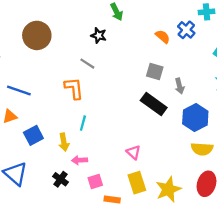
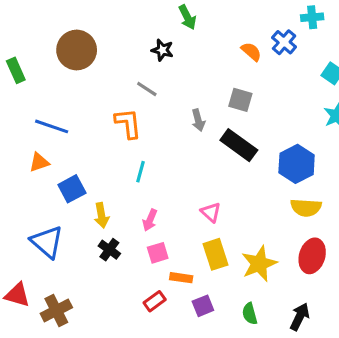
gray arrow: (180, 86) -> (198, 120), moved
yellow arrow: (64, 142) -> (102, 215), moved
pink arrow: (80, 160) -> (150, 220), moved, turned -64

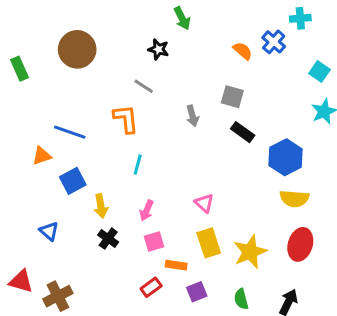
blue line: (52, 126) -> (70, 132), moved
black rectangle: (239, 145) -> (243, 132), moved, size x0.7
blue triangle: (47, 242) -> (49, 231), size x0.6

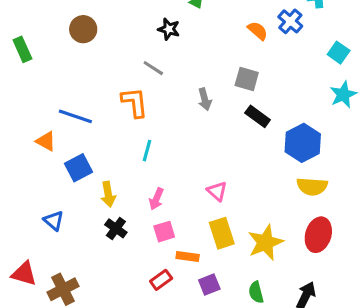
brown circle: (77, 49) -> (83, 29), size x0.7
orange triangle: (42, 156) -> (46, 141), turned 48

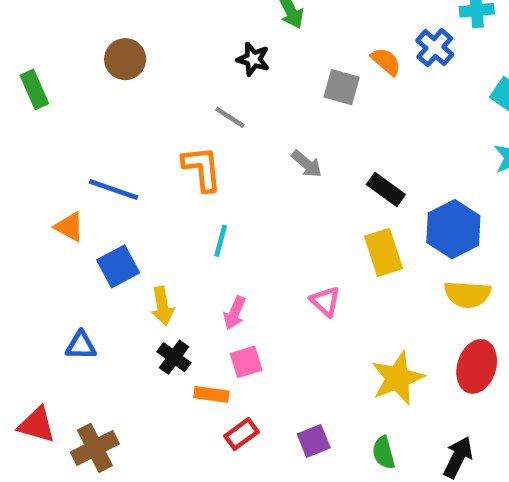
gray square: (247, 79) -> (342, 87), moved
gray arrow: (205, 99) -> (307, 164), turned -35
blue triangle: (54, 221) -> (81, 346), turned -40
yellow rectangle: (222, 233) -> (384, 252), moved
orange rectangle: (188, 257) -> (211, 394), moved

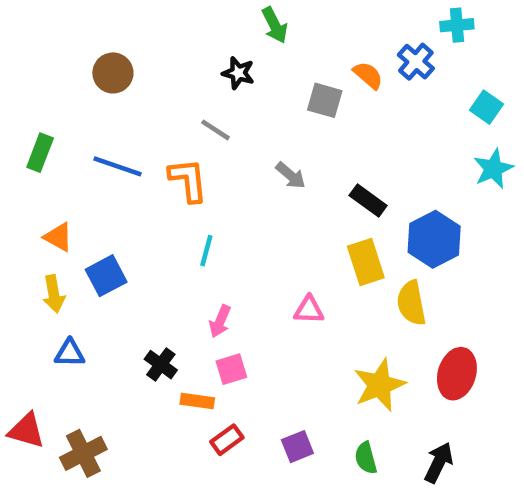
green rectangle: (34, 89) -> (40, 153), moved, turned 45
blue line: (113, 190) -> (118, 166), moved
yellow semicircle: (467, 294) -> (411, 303), moved, turned 75
pink triangle: (325, 301) -> (309, 310), turned -40
yellow arrow: (162, 306) -> (54, 294), moved

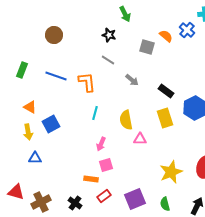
gray line: (215, 130) -> (108, 60), moved
yellow semicircle: (411, 303) -> (126, 120), moved
black cross: (161, 365) -> (75, 203), moved
purple square: (297, 447) -> (135, 199), size x1.5

